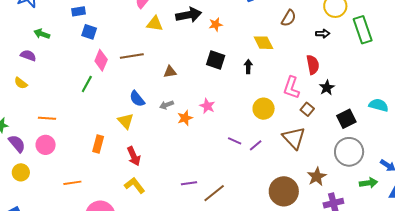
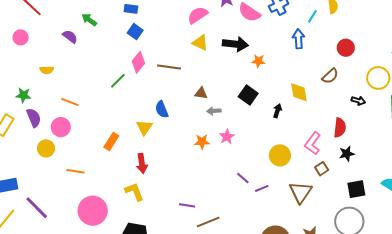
yellow semicircle: (21, 83) -> (47, 70), moved, turned -56
gray arrow: (167, 105) -> (214, 111), moved
yellow circle: (21, 172) -> (46, 148), moved

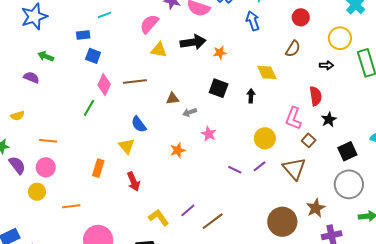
orange star: (202, 142) -> (178, 150), moved
purple line: (262, 188) -> (260, 166), moved
yellow L-shape: (134, 192) -> (159, 217), moved
purple line: (187, 205) -> (188, 210), turned -35

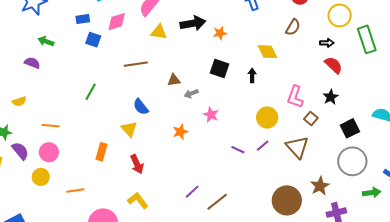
pink diamond: (104, 85) -> (117, 22), moved, turned 50
red semicircle: (316, 96) -> (334, 65), moved, turned -36
yellow L-shape: (159, 217) -> (138, 201), moved

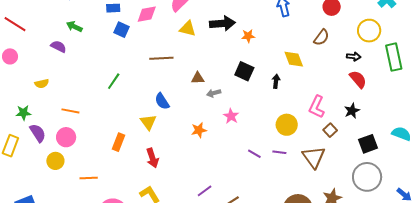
purple line: (263, 146) -> (279, 152), turned 40

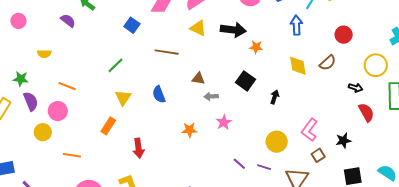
blue square: (122, 30) -> (132, 25), moved
yellow diamond: (294, 59) -> (298, 66), moved
red semicircle: (358, 79) -> (366, 112), moved
yellow triangle: (148, 122) -> (123, 98), moved

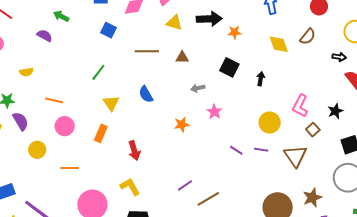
brown triangle: (198, 79) -> (182, 57), moved
pink circle: (58, 111) -> (65, 126), moved

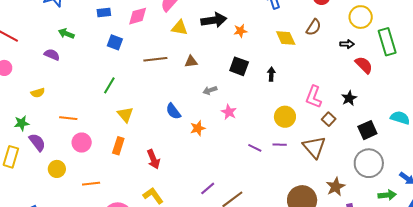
blue semicircle: (146, 94) -> (173, 111), moved

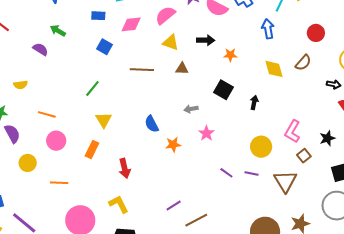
black arrow: (214, 20) -> (206, 40), size x0.7
brown triangle: (191, 62) -> (182, 69), moved

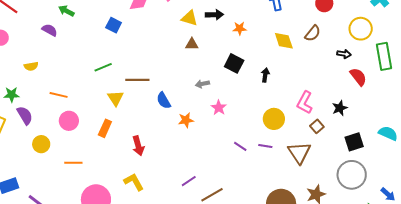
yellow triangle: (171, 42) -> (189, 18), moved
brown line: (142, 70) -> (137, 80), moved
green line: (92, 89) -> (103, 67), turned 30

